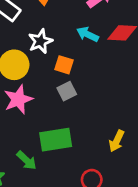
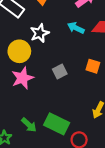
orange square: (64, 65) -> (93, 66), moved
green rectangle: (56, 140) -> (57, 124), moved, turned 35

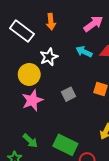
green arrow: (29, 125) -> (30, 141), moved

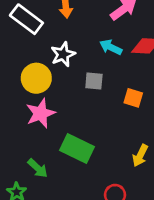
gray square: (68, 94) -> (94, 81), moved, turned 32
green rectangle: (65, 145) -> (77, 148), moved

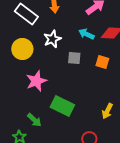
yellow circle: (36, 78) -> (22, 49), moved
orange square: (133, 98) -> (102, 62), moved

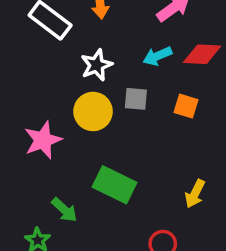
cyan arrow: (86, 34) -> (157, 56), turned -49
yellow circle: (22, 49) -> (93, 111), moved
pink star: (36, 81) -> (43, 140), moved

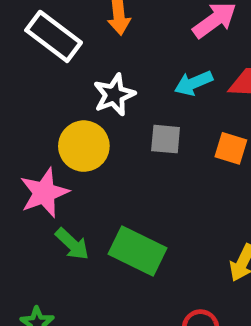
yellow circle: (93, 111) -> (84, 146), moved
green arrow: (64, 210) -> (72, 244), moved

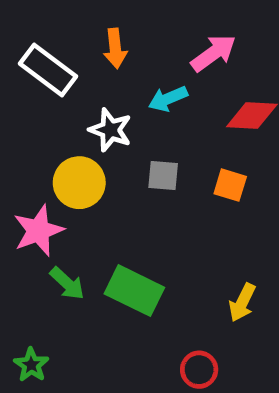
cyan arrow: (194, 83) -> (168, 99), moved
white star: (114, 95) -> (110, 130), turned -30

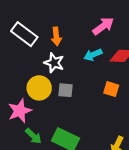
orange arrow: (115, 48) -> (56, 36), moved
cyan arrow: (168, 99) -> (93, 55), moved
gray square: (163, 175) -> (65, 90), moved

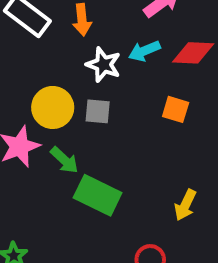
white star: (54, 63) -> (103, 65), moved
green arrow: (33, 136) -> (64, 160), moved

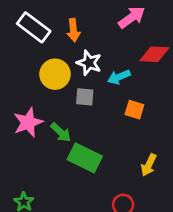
cyan arrow: (144, 51) -> (119, 77), moved
yellow circle: (53, 107) -> (55, 74), moved
orange square: (176, 109) -> (134, 110), moved

